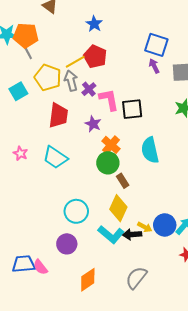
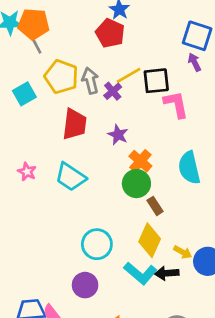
red pentagon: (95, 56) -> (110, 33), moved
yellow line: (75, 62) -> (129, 75), moved
pink L-shape: (109, 100) -> (176, 104), moved
black square: (132, 109) -> (156, 81), moved
yellow arrow: (145, 227) -> (183, 252), moved

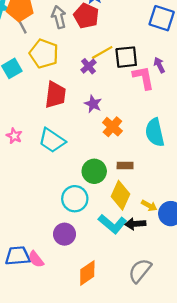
purple arrow: (194, 62) -> (159, 65), moved
gray arrow: (90, 81) -> (59, 17), moved
green circle: (136, 184) -> (94, 171), moved
brown rectangle: (155, 206) -> (125, 166), turned -56

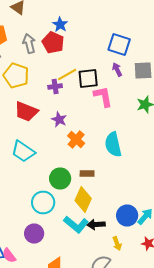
purple arrow: (159, 65) -> (117, 70), moved
purple cross: (88, 66) -> (55, 86), turned 32
red trapezoid: (55, 95) -> (26, 112), turned 105
yellow arrow: (149, 206) -> (117, 244), moved, turned 40

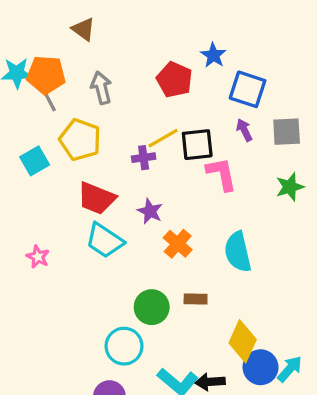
blue star: (60, 24) -> (213, 55), moved
red pentagon: (53, 42) -> (174, 80), moved
cyan trapezoid: (23, 152) -> (105, 240), moved
yellow diamond: (83, 200) -> (243, 341), moved

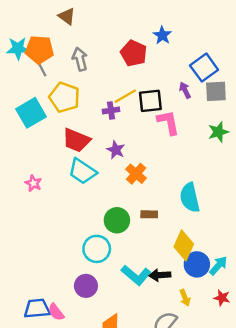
blue square: (248, 89) -> (204, 68), moved, turned 36
cyan square: (35, 161) -> (31, 113), size x1.4
cyan semicircle: (238, 252) -> (190, 198), moved

